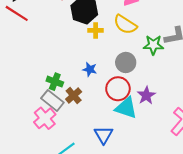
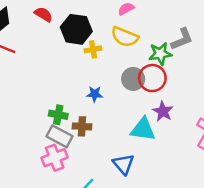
red circle: (118, 89) -> (152, 78), moved
brown cross: (74, 96) -> (82, 126), turned -35
pink cross: (45, 118) -> (55, 158), turned 30

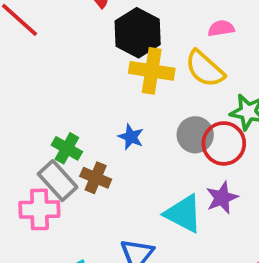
yellow cross: (93, 49) -> (152, 71), size x1.6

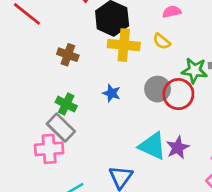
yellow semicircle: (205, 69) -> (162, 41), size x0.6
brown cross: (96, 178) -> (68, 55), moved
purple star: (222, 198) -> (178, 148), moved

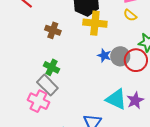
yellow semicircle: (162, 41) -> (130, 15), moved
blue star: (112, 93) -> (104, 55), moved
pink cross: (49, 149) -> (38, 101), turned 30

